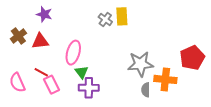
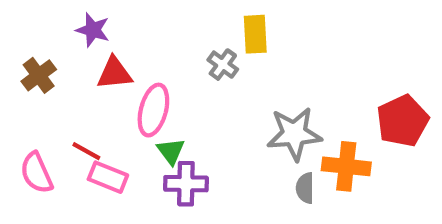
gray cross: (105, 19) -> (223, 65), moved
red triangle: (40, 41) -> (114, 73), moved
pink rectangle: (52, 85) -> (108, 177), turned -42

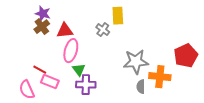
red triangle: (114, 73) -> (65, 31), moved
brown cross: (39, 75) -> (42, 27), moved
pink semicircle: (36, 173) -> (27, 90), moved

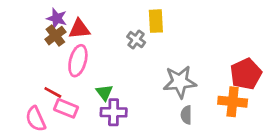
red triangle: (65, 31) -> (79, 29), moved
pink ellipse: (71, 51) -> (78, 61), moved
orange cross: (160, 77) -> (233, 102), moved

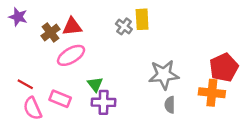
purple star: (57, 18) -> (18, 17), moved
gray cross: (136, 40) -> (124, 26), moved
pink ellipse: (78, 61) -> (71, 55), turned 44
red line: (53, 92) -> (25, 84), moved

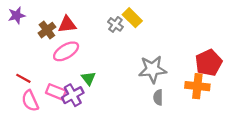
purple star: (18, 17) -> (17, 15), turned -30
yellow rectangle: (142, 19) -> (132, 18), turned -42
purple cross: (104, 102) -> (73, 95), moved, turned -30

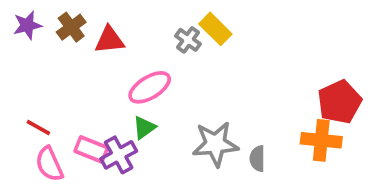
brown cross: (47, 30) -> (71, 27), moved
pink ellipse: (66, 51) -> (150, 87), moved
gray star: (152, 69) -> (215, 144), moved
green triangle: (88, 78) -> (144, 128), turned 32

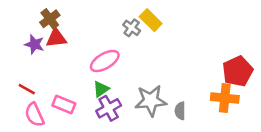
purple star: (27, 25) -> (34, 44), moved, turned 30
red triangle: (110, 40) -> (56, 38), moved
purple cross: (119, 155) -> (109, 108), moved

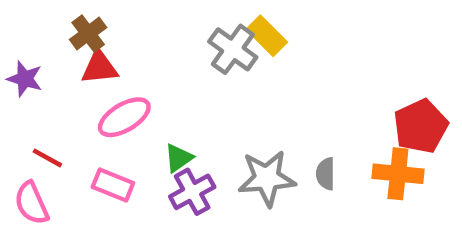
gray cross: (132, 28) -> (233, 49), size x1.5
purple star: (34, 44) -> (25, 79), moved
pink ellipse: (105, 61) -> (124, 117), moved
gray semicircle: (180, 111) -> (326, 174), moved
pink semicircle: (34, 115) -> (32, 203), moved

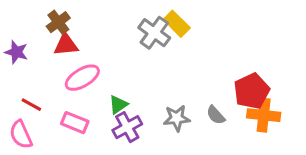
red pentagon: (421, 126) -> (252, 91), moved
gray semicircle: (326, 174) -> (216, 115), turned -42
gray star: (267, 178) -> (177, 118), size x0.7

